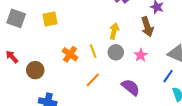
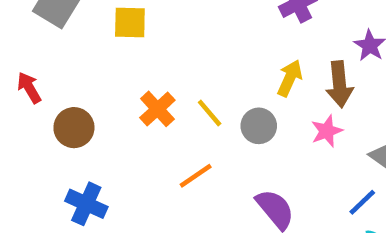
yellow arrow: (114, 31) -> (290, 78), moved
yellow line: (93, 51) -> (210, 113), turned -32
pink star: (141, 55) -> (327, 131), moved

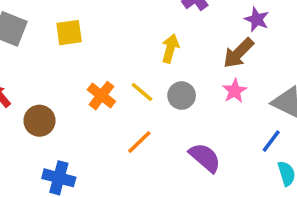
yellow arrow: (290, 78) -> (170, 48), moved
brown arrow: (339, 84) -> (238, 53), turned 60

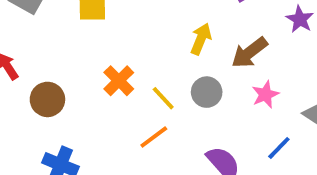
brown arrow: (238, 53) -> (249, 53), moved
yellow line: (142, 92) -> (163, 98), moved
blue line: (271, 141) -> (279, 148), moved

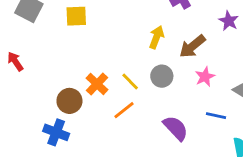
orange cross: (119, 81) -> (97, 84), moved
brown circle: (47, 99) -> (69, 101), moved
blue line: (279, 148) -> (216, 116), turned 60

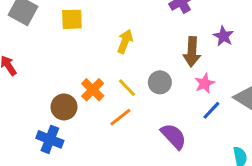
purple star: (229, 21) -> (223, 36), moved
yellow arrow: (157, 37) -> (125, 41), moved
brown arrow: (192, 46) -> (192, 52), turned -48
blue line: (216, 116) -> (211, 110), moved, turned -60

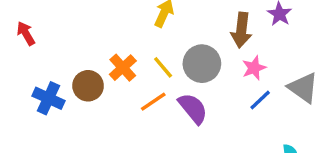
gray circle: (160, 82) -> (202, 64), size x1.4
purple semicircle: (174, 136) -> (193, 108), moved
blue cross: (50, 139) -> (48, 98), moved

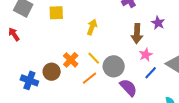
red arrow: (26, 33) -> (14, 34), moved
gray circle: (202, 64) -> (114, 66), moved
purple semicircle: (193, 108) -> (128, 87), moved

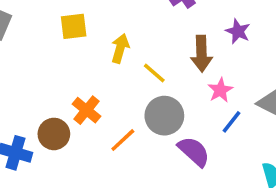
yellow square: (56, 13) -> (74, 26), moved
yellow line: (94, 58) -> (154, 73), moved

